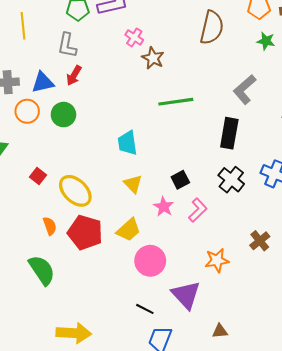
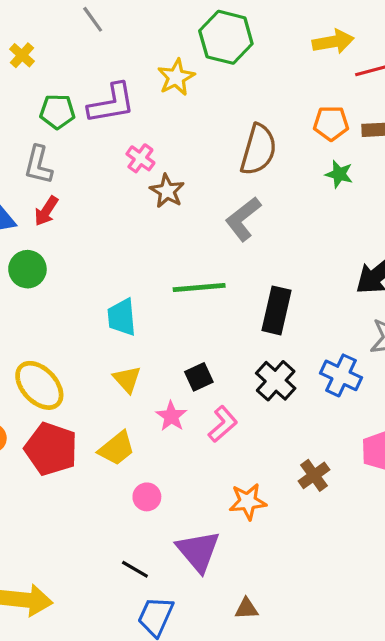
gray L-shape: (245, 89) -> (243, 219), moved
green line: (176, 102) -> (199, 287), moved
pink circle: (150, 261) -> (147, 497), size x0.6

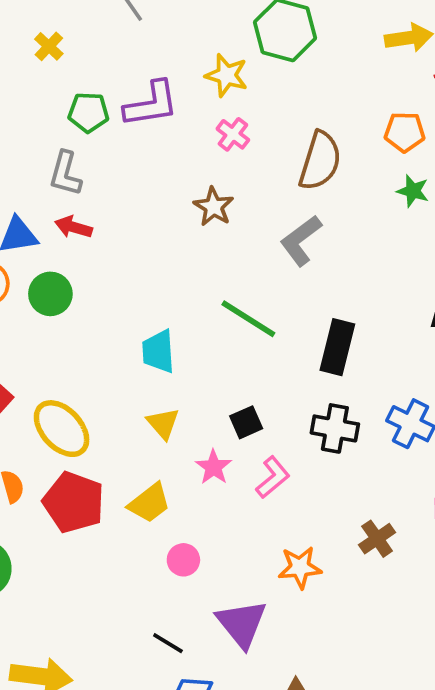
yellow star: (176, 77) -> (227, 75), turned -30
pink cross: (140, 158) -> (233, 134), moved
red arrow: (46, 211) -> (73, 227), turned 72
green line: (199, 287) -> (248, 319), turned 36
black cross: (276, 381) -> (335, 428), turned -33

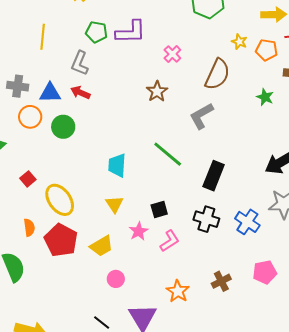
yellow star: (227, 75) -> (239, 42), moved, size x0.7
orange pentagon: (405, 132) -> (267, 50), moved
orange star: (300, 567) -> (178, 291), turned 30

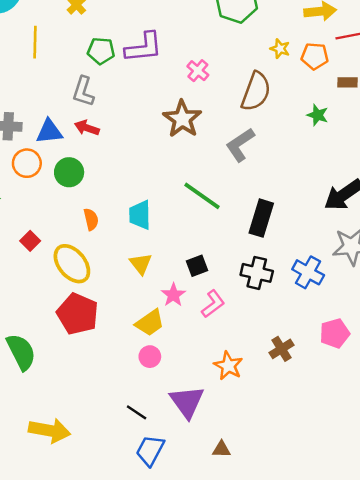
yellow line: (43, 37) -> (35, 42), moved
brown star: (157, 91) -> (182, 119), size x1.4
orange semicircle: (29, 227) -> (91, 219), moved
yellow trapezoid: (102, 246) -> (150, 323), moved

